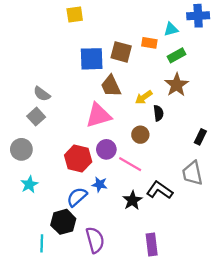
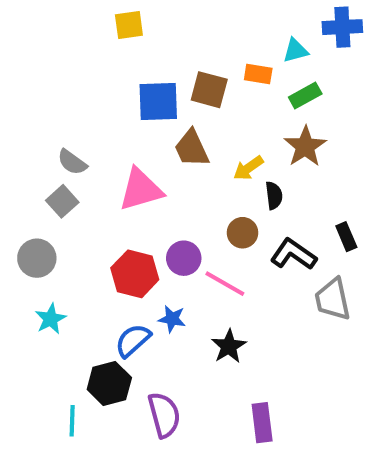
pink triangle: (98, 115) -> (141, 190), moved
black rectangle: (200, 137) -> (346, 237), turned -49
black L-shape: (160, 190) -> (293, 254), moved

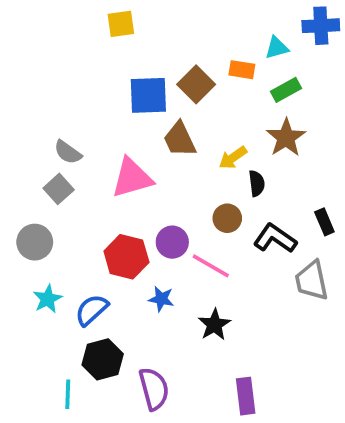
brown square: (209, 90) -> (196, 84), turned 30
blue semicircle: (133, 340) -> (92, 310), moved

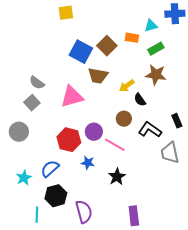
blue square: (148, 95) -> (81, 52), turned 30
brown star: (286, 138) -> (156, 75), turned -30
brown trapezoid: (180, 139) -> (98, 76), turned -55
black semicircle: (257, 183) -> (140, 100), turned 152
cyan star: (48, 299) -> (24, 178), moved

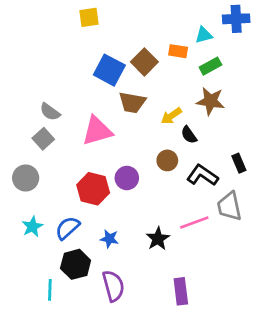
pink line: (115, 145) -> (194, 223), moved, turned -50
blue star: (88, 163) -> (109, 239), moved
cyan star: (24, 178) -> (32, 227), moved

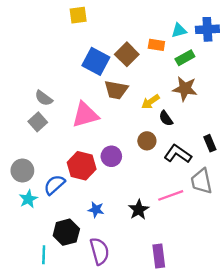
blue cross: (236, 19) -> (207, 29), moved
gray circle: (26, 178) -> (22, 171), moved
blue semicircle: (67, 228) -> (54, 185), moved

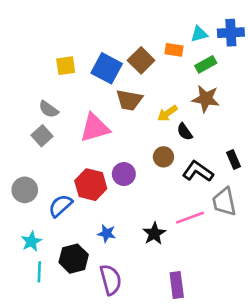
yellow square: (78, 15) -> (66, 66), moved
cyan star: (28, 199) -> (31, 241), moved
cyan line: (44, 255) -> (39, 272), moved

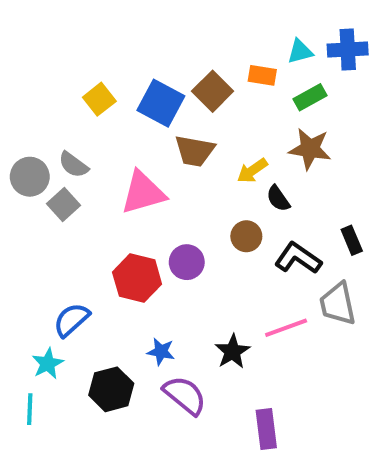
yellow square: (66, 66) -> (99, 99), turned -30
gray circle: (25, 190) -> (30, 177), moved
blue semicircle: (60, 206) -> (71, 320), moved
cyan line: (39, 272) -> (30, 409), moved
purple semicircle: (111, 280) -> (185, 395), moved, turned -36

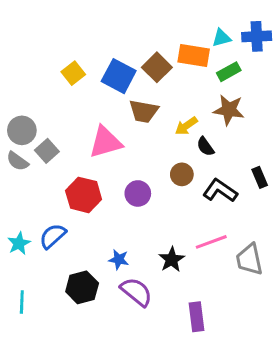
orange rectangle: (262, 75) -> (194, 56), size x1.5
gray semicircle: (73, 165) -> (17, 161), moved
red hexagon: (137, 278) -> (84, 195), moved
gray trapezoid: (338, 304) -> (249, 260), moved
cyan star: (48, 363) -> (19, 243), moved

